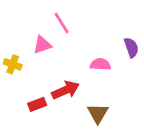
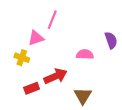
pink line: (62, 23) -> (52, 20), turned 54
yellow cross: (13, 64) -> (22, 58), moved

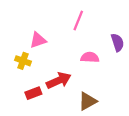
pink line: (52, 20) -> (78, 21), moved
brown triangle: (83, 96) -> (88, 101), turned 30

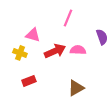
pink triangle: (38, 40) -> (33, 35), turned 35
red arrow: (59, 80) -> (55, 51), moved

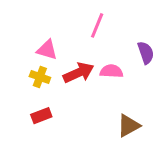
yellow cross: (20, 53) -> (40, 77), moved
brown triangle: (76, 88) -> (129, 126), moved

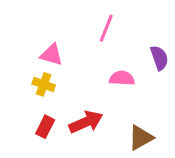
red arrow: (79, 73) -> (86, 122), moved
red rectangle: (41, 116) -> (45, 127), turned -42

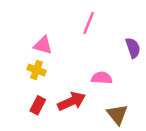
pink semicircle: (122, 78) -> (102, 78), moved
brown triangle: (141, 138) -> (117, 114), turned -40

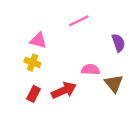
pink line: (89, 23) -> (79, 21), turned 42
brown triangle: (117, 114) -> (114, 83), moved

